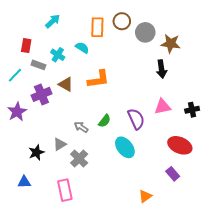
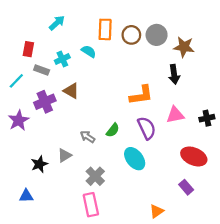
brown circle: (122, 21) -> (131, 35), moved
cyan cross: (58, 55) -> (62, 59), turned 32
orange L-shape: (98, 79) -> (141, 95), moved
gray cross: (79, 159) -> (95, 176), moved
pink rectangle: (65, 190) -> (91, 205), moved

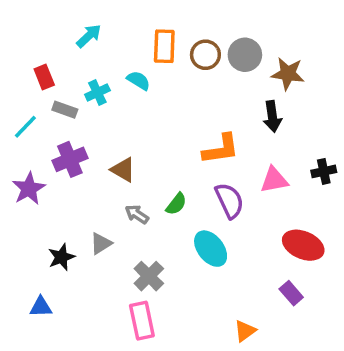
red rectangle: (28, 49) -> (44, 77), turned -32
brown triangle: (71, 91) -> (123, 170), moved
black cross: (207, 118) -> (324, 171), moved

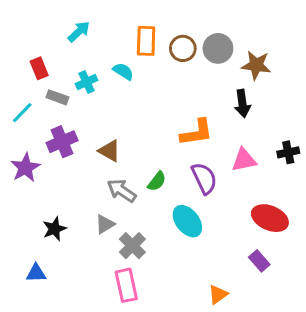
gray arrow: (137, 214) -> (122, 191), size x1.4
gray triangle: (101, 243) -> (105, 224), moved

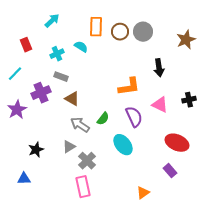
brown star: (256, 65) -> (186, 40), moved, turned -30
gray rectangle: (57, 97) -> (61, 77), moved
pink triangle: (244, 160) -> (160, 105), turned 36

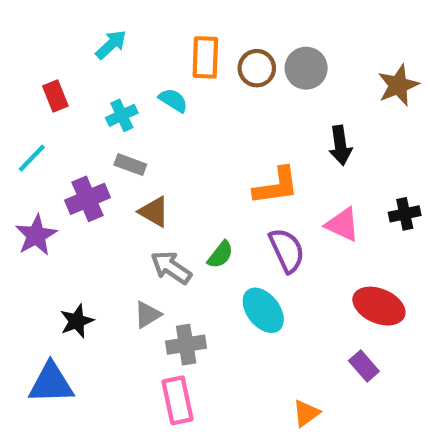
gray cross: (87, 161) -> (186, 345), turned 36
blue triangle: (24, 179) -> (51, 383), size x1.6

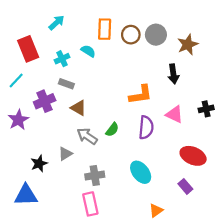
brown star: (398, 85) -> (188, 44), moved
red rectangle: (55, 96) -> (28, 49), size x1.6
purple semicircle: (287, 250) -> (146, 127), turned 30
cyan ellipse: (263, 310) -> (141, 172), moved
gray triangle: (147, 315) -> (65, 154), moved

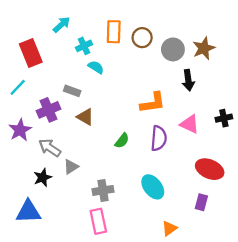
gray circle: (156, 35) -> (173, 49), moved
cyan semicircle: (88, 51) -> (96, 67), moved
cyan cross: (62, 59) -> (84, 46), moved
gray arrow: (87, 136) -> (50, 148), moved
purple rectangle: (185, 186) -> (201, 202), turned 56

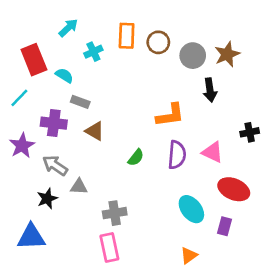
cyan semicircle: (96, 67) -> (64, 75), moved
purple cross: (49, 110) -> (54, 123), turned 30
pink triangle: (189, 124) -> (213, 152), moved
gray triangle: (71, 167) -> (79, 187), turned 35
cyan ellipse: (153, 187) -> (191, 209), moved

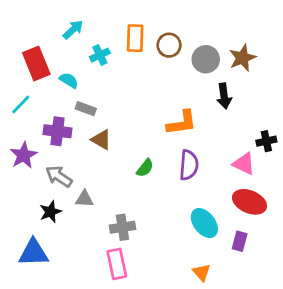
pink triangle: (213, 152) -> (244, 164), moved
orange triangle: (189, 255) -> (201, 272), turned -36

